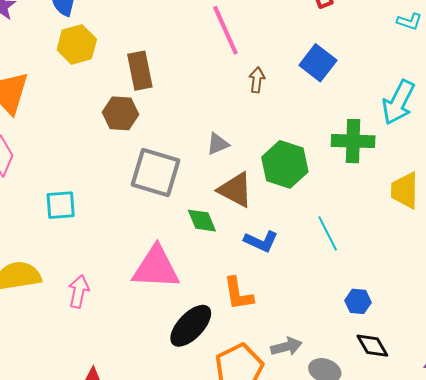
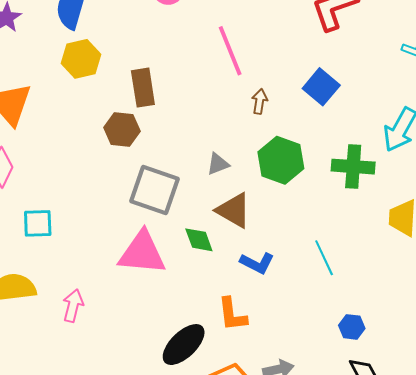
green hexagon: (285, 164) -> (281, 160), moved
cyan square: (61, 205) -> (38, 223), moved
pink triangle: (156, 268) -> (142, 253), moved

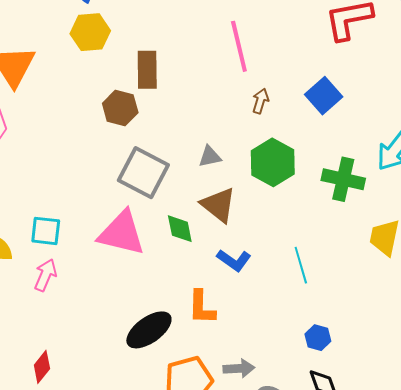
cyan square: (38, 223) -> (46, 231), moved

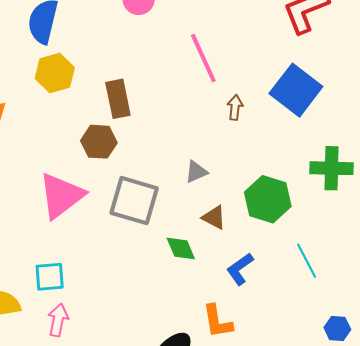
blue square: (324, 96) -> (296, 90), size x1.4
green hexagon: (273, 162) -> (268, 199), moved
brown triangle: (218, 205) -> (214, 217), size x0.7
pink triangle: (122, 233) -> (61, 196), moved, turned -40
blue L-shape: (234, 260) -> (240, 269), turned 120

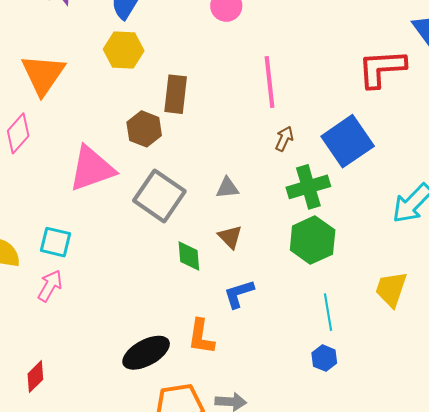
green cross: (332, 168) -> (308, 187), moved, turned -36
green hexagon: (268, 199) -> (313, 240), moved
cyan line: (307, 261) -> (328, 312), moved
blue hexagon: (337, 328) -> (324, 358), moved

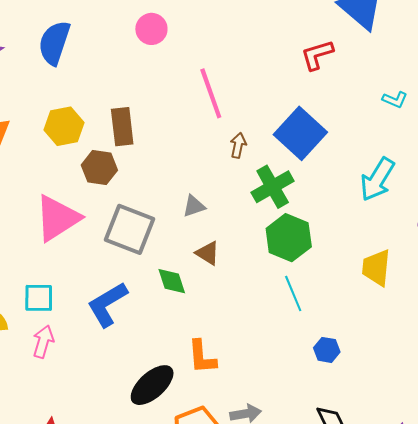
yellow hexagon: (124, 50) -> (64, 126), moved
red L-shape: (382, 68) -> (317, 55), size x0.7
blue L-shape: (239, 294) -> (107, 304), moved, size x1.4
cyan line: (328, 312) -> (293, 293), moved

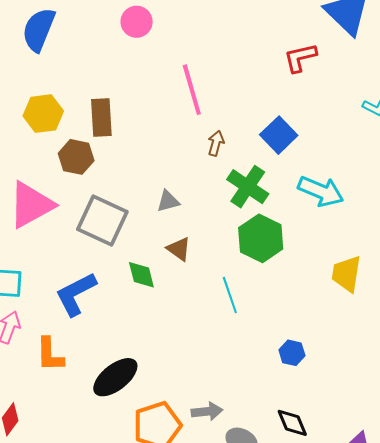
blue square: (300, 133) -> (279, 135), size x0.7
cyan arrow: (377, 179) -> (321, 191), moved, turned -102
green cross: (273, 187) -> (248, 187), turned -30
cyan line: (293, 293) -> (230, 295), moved
orange L-shape: (202, 357) -> (50, 354), moved

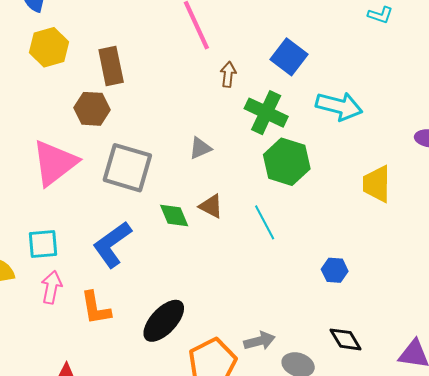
yellow hexagon: (43, 114) -> (49, 47), moved
gray triangle: (168, 201) -> (200, 148), moved
brown triangle: (179, 249) -> (211, 206), moved

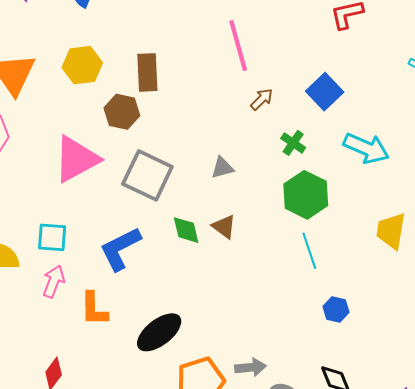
yellow hexagon: (49, 47) -> (82, 65), moved
brown arrow: (228, 74) -> (262, 99), turned 30
green cross: (266, 113) -> (293, 143), size x0.6
cyan line: (265, 222) -> (309, 251), moved

